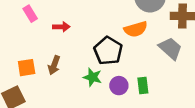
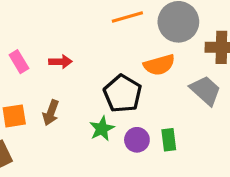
pink rectangle: (30, 14) -> (19, 62), moved
green star: (92, 77) -> (102, 129), turned 30

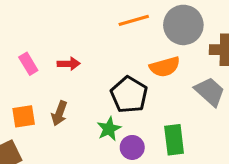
purple circle: (137, 140) -> (132, 147), moved
green rectangle: (169, 140) -> (174, 140), size x1.4

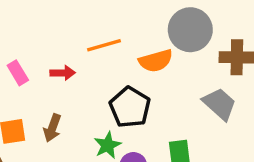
orange line: (134, 20) -> (104, 45), moved
orange semicircle: (165, 67) -> (156, 61), moved

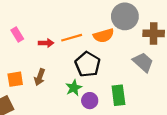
orange line: (104, 45) -> (72, 38), moved
pink rectangle: (18, 73) -> (17, 35), moved

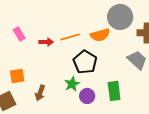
brown arrow: (40, 77) -> (40, 93), moved

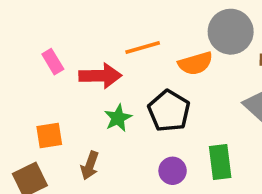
orange line: (70, 37) -> (143, 48), moved
red arrow: (46, 42) -> (100, 76), size x1.6
green star: (72, 84) -> (118, 118), moved

